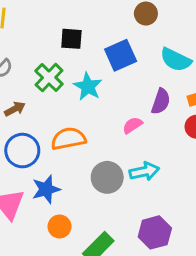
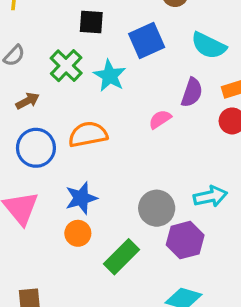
cyan arrow: (144, 171) -> (210, 196), moved
gray circle: (107, 177) -> (157, 208), moved
blue star: (46, 189) -> (81, 198), moved

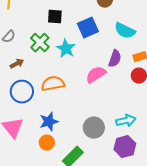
pink semicircle: (160, 119) -> (96, 75), size x1.5
purple hexagon: (185, 240) -> (125, 147), moved

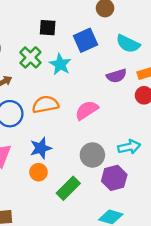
purple semicircle: (115, 59) -> (116, 76), turned 54
pink semicircle: (96, 75) -> (87, 110), moved
purple hexagon: (125, 147) -> (114, 178), moved

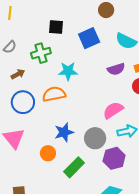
green cross: (30, 57) -> (41, 53), turned 30
cyan star: (60, 64) -> (68, 71), moved, turned -30
pink semicircle: (87, 110) -> (113, 110), moved
blue star: (41, 148) -> (64, 132), moved

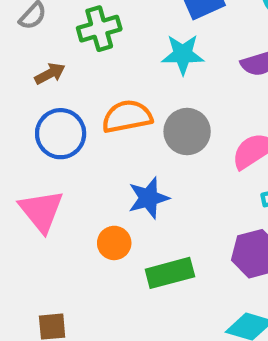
cyan star: (68, 71) -> (183, 54), moved
gray circle: (95, 138) -> (187, 132), moved
green rectangle: (74, 167) -> (170, 273), turned 30

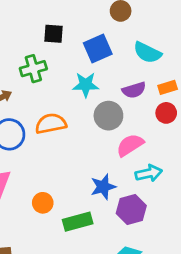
gray circle: (187, 132) -> (108, 116), moved
blue star: (148, 198) -> (103, 187), moved

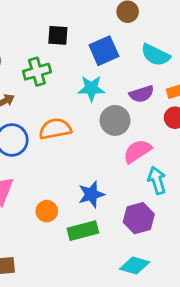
cyan arrow: (149, 173) -> (157, 180), turned -95
blue star: (103, 187) -> (91, 194), moved

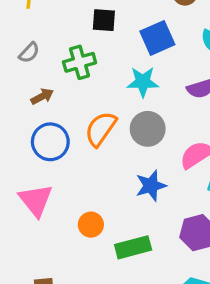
gray circle: (115, 120) -> (148, 129), moved
orange semicircle: (55, 129) -> (101, 129), turned -44
blue star: (91, 194) -> (151, 186), moved

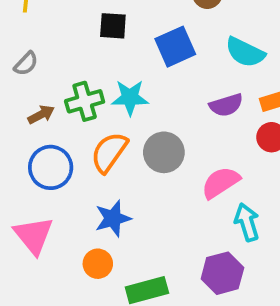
green cross: (80, 62) -> (85, 101), moved
cyan star: (143, 82) -> (130, 98), moved
blue star: (151, 186) -> (113, 218), moved

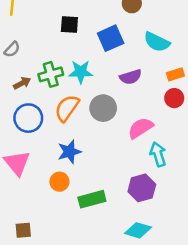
purple semicircle: (226, 105) -> (131, 77), moved

